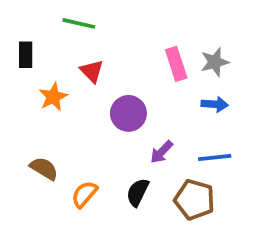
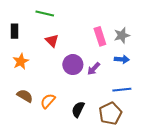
orange star: (53, 97) -> (21, 61), moved
purple arrow: (161, 152) -> (94, 69), moved
orange semicircle: (84, 194) -> (48, 101), moved
brown pentagon: (195, 200) -> (110, 114), turned 30

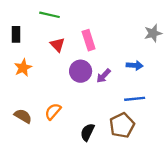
gray star: (122, 35) -> (153, 33), moved
pink rectangle: (100, 36) -> (89, 40), moved
brown semicircle: (25, 96) -> (23, 116), moved
black semicircle: (78, 109) -> (87, 132), moved

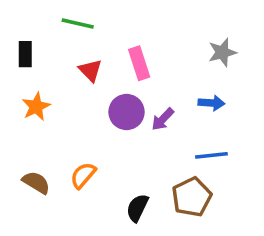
gray star: (153, 33) -> (222, 52), moved

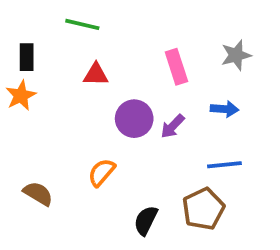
pink rectangle: (139, 63) -> (176, 67), moved
red triangle: (90, 70) -> (96, 74), turned -45
orange star: (36, 107) -> (21, 96), moved
orange semicircle: (83, 175) -> (102, 172), moved

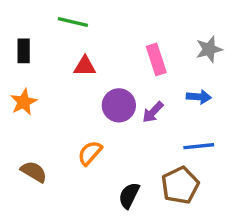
orange star: (21, 96) -> (24, 102), moved

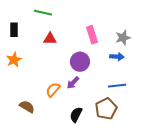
gray star: (209, 49) -> (123, 38), moved
purple circle: (119, 105) -> (80, 62), moved
purple arrow: (153, 112) -> (73, 83), moved
brown semicircle: (34, 172) -> (27, 107), moved

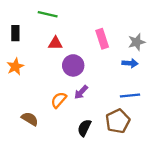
purple circle: (80, 62) -> (73, 65), moved

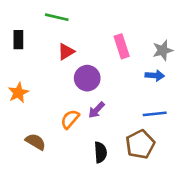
red triangle: (55, 43) -> (66, 52), turned -32
orange star: (15, 67) -> (18, 93), moved
black semicircle: (84, 128) -> (100, 152), turned 150

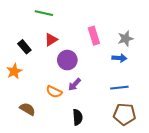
black rectangle: (18, 40) -> (24, 47), moved, turned -40
orange semicircle: (70, 119) -> (54, 92), turned -105
brown pentagon: (140, 144) -> (124, 114), moved, turned 30

